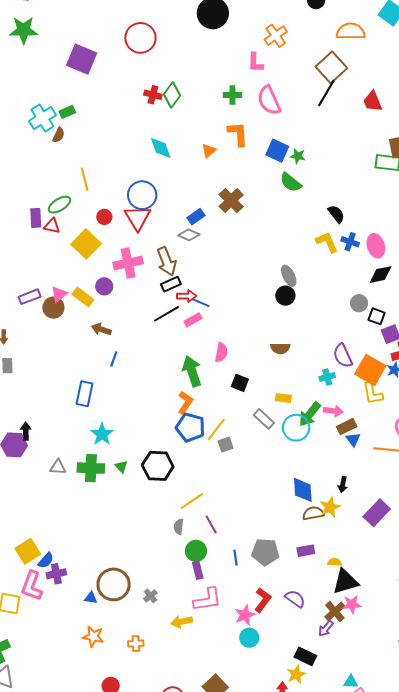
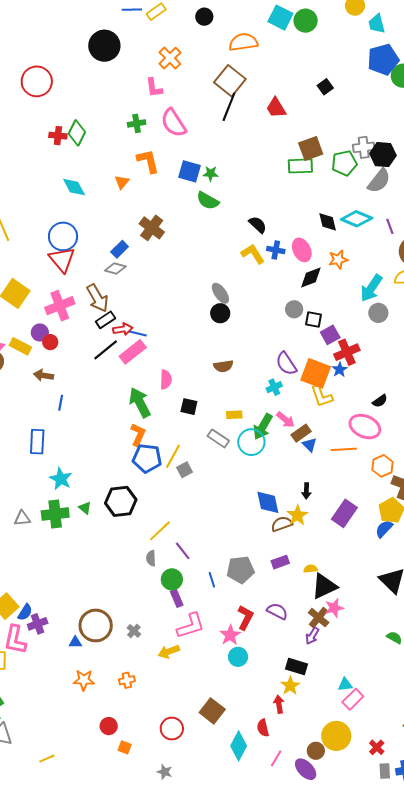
red circle: (104, 217) -> (50, 342), moved
pink rectangle: (193, 320) -> (133, 352), size x1.5
pink arrow: (333, 411) -> (286, 420), turned 42

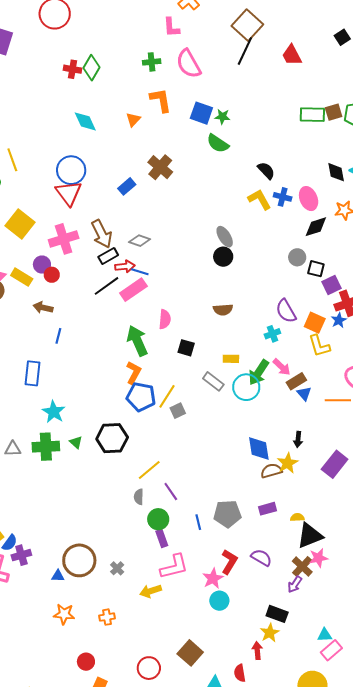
brown square: (311, 148) -> (334, 112), moved, size x0.7
gray diamond: (115, 268) -> (140, 241), moved
orange square: (316, 373) -> (315, 323), size x0.7

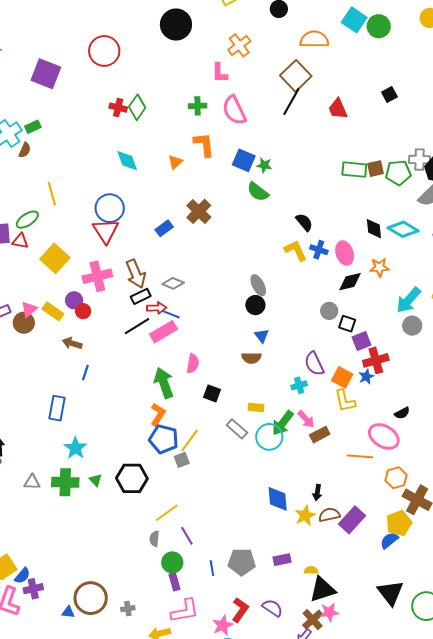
blue triangle: (304, 393) -> (262, 336), moved
gray square: (178, 411) -> (182, 460), moved
brown semicircle: (271, 471) -> (329, 515), moved
gray cross: (117, 568) -> (128, 609), turned 32

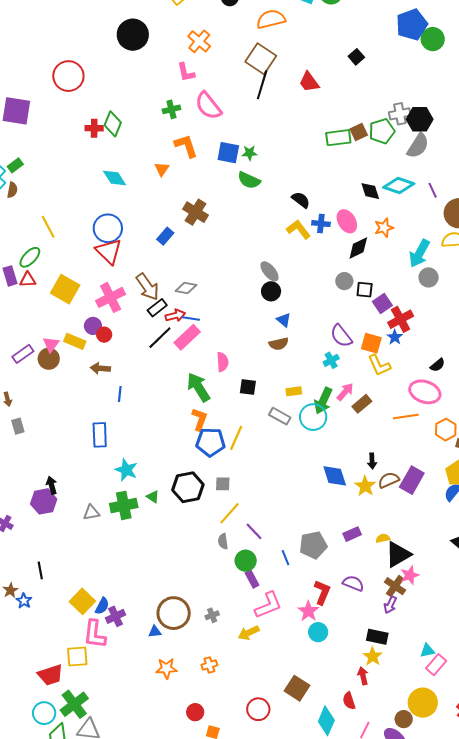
pink arrow: (306, 419) -> (345, 392), turned -84
gray square: (182, 460) -> (223, 484), moved, turned 35

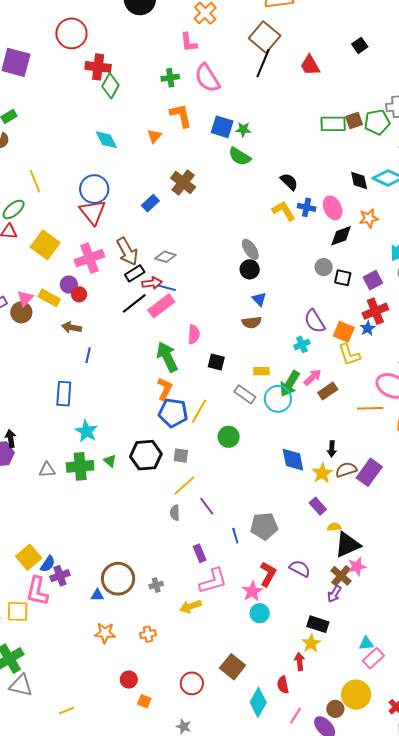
red cross: (94, 128) -> (98, 67), moved, size x1.4
purple square: (382, 303) -> (373, 280), moved
purple rectangle: (352, 534) -> (318, 506), moved, turned 66
green circle: (246, 561) -> (229, 437), moved

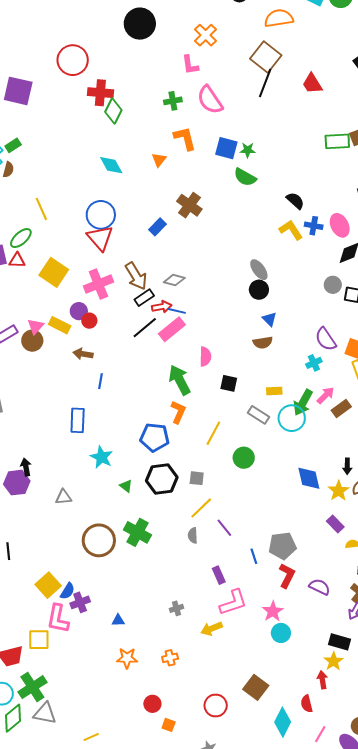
blue pentagon: (173, 413) -> (155, 437), moved
green cross: (80, 466) -> (137, 532), moved, turned 36
red L-shape: (268, 574) -> (287, 576), moved
brown circle: (118, 579) -> (99, 540), moved

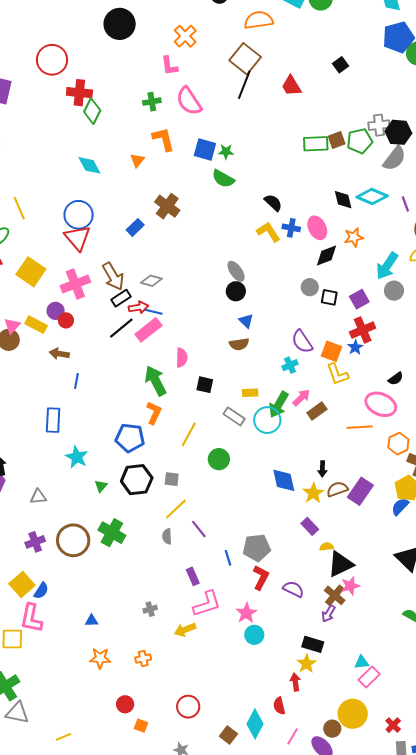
green triangle: (126, 486) -> (101, 486), turned 32
purple cross: (80, 602) -> (35, 542), moved
brown square: (256, 687) -> (228, 735), moved, size x0.7

